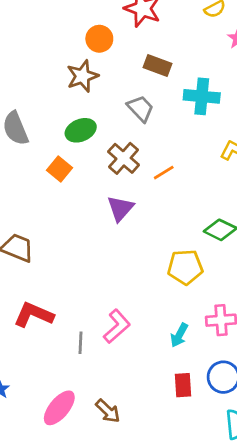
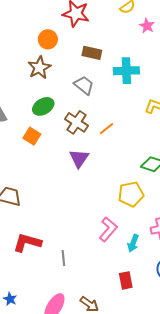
pink L-shape: (117, 326) -> (108, 229), moved
red rectangle: (183, 385) -> (126, 280), moved

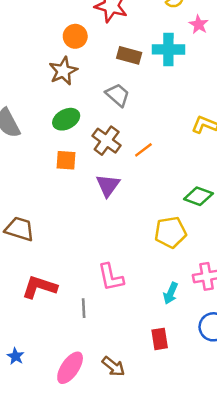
cyan cross: (126, 71) -> (168, 49), moved
orange square: (32, 136) -> (66, 160), moved, turned -30
pink L-shape: (108, 229) -> (111, 277), moved, turned 125

